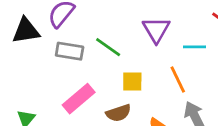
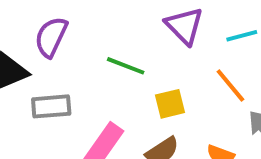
gray rectangle: (70, 51) -> (51, 106), moved

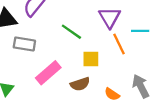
orange line: (230, 85) -> (119, 44), moved

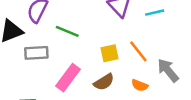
green line: (71, 32) -> (67, 31), moved
orange line: (119, 44) -> (138, 51), moved

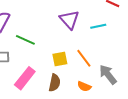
brown semicircle: (104, 82) -> (55, 83), turned -48

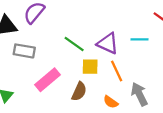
purple triangle: (69, 20) -> (108, 43), moved, turned -35
green line: (25, 40) -> (74, 44), moved

